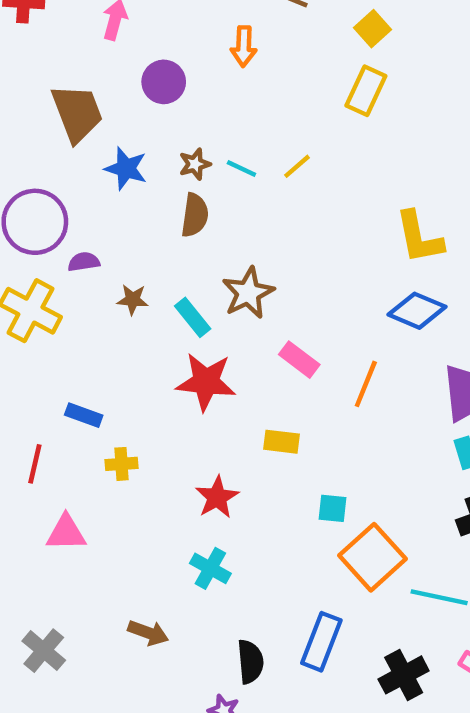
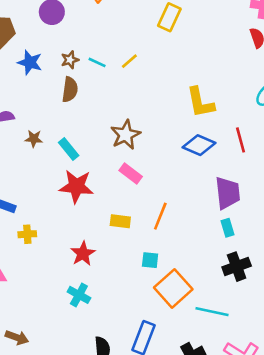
brown star: (248, 293) -> (125, 135), moved
orange line: (366, 384) -> (160, 216), moved
brown arrow: (148, 633) -> (17, 338), moved

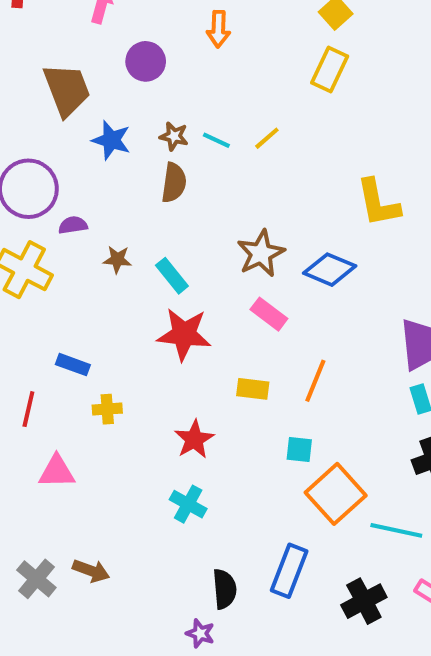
brown star: (70, 60) -> (174, 136), turned 30
blue diamond: (199, 145) -> (330, 270), moved

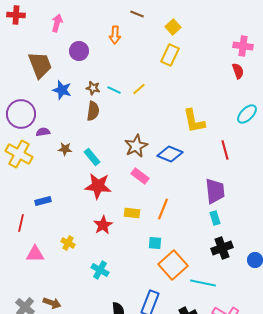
blue rectangle: (73, 365) -> (43, 201), turned -35
yellow cross: (107, 409) -> (68, 243), moved, turned 32
red star: (194, 439) -> (103, 225), moved

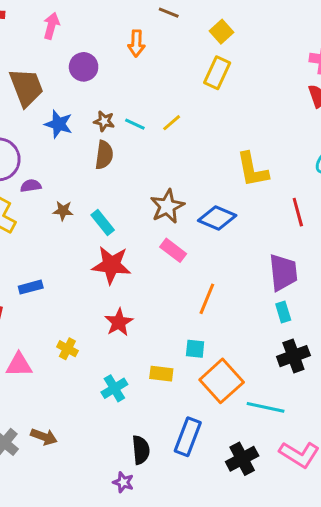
yellow rectangle: (132, 213) -> (161, 374), moved
cyan cross: (100, 270) -> (114, 388), turned 30

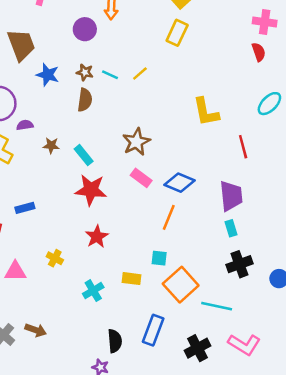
purple circle: (84, 67) -> (85, 29), moved
blue diamond: (217, 218) -> (180, 183), moved

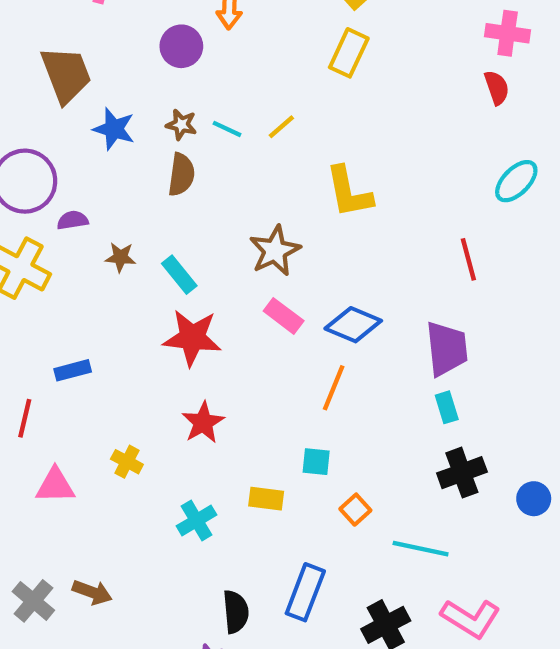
yellow L-shape: (206, 112) -> (349, 192), moved
orange square: (181, 285) -> (355, 510), size x0.5

